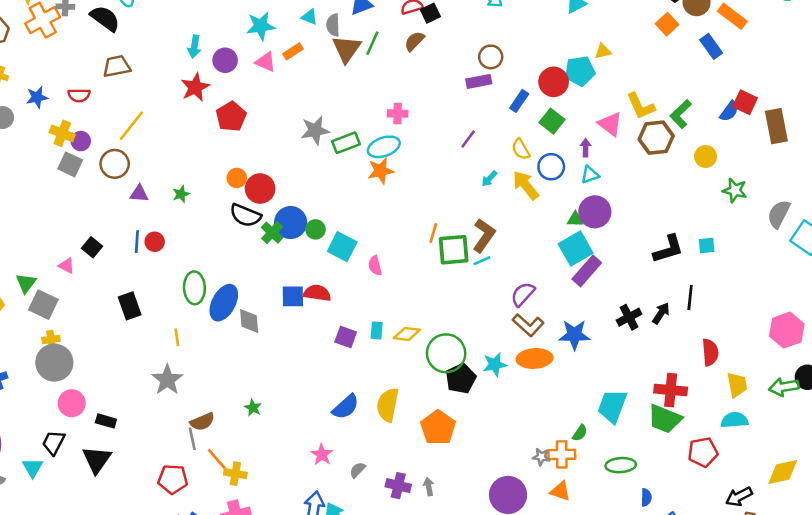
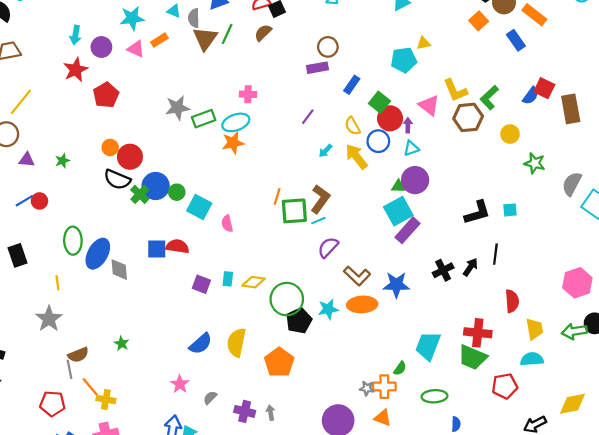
red circle: (554, 82) -> (390, 118), moved
blue line: (137, 242) -> (24, 201), turned 54
purple semicircle: (523, 294) -> (328, 247), moved

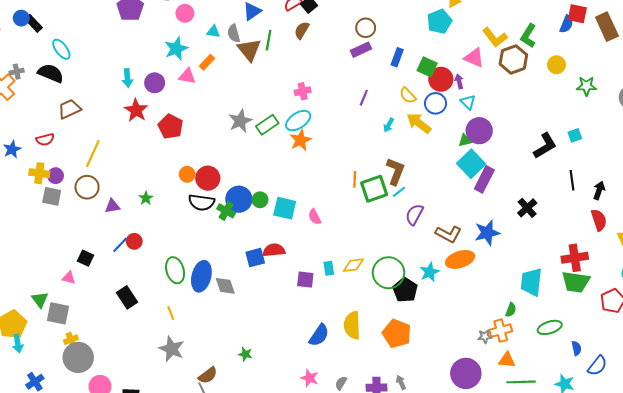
cyan triangle: (411, 148) -> (468, 102), turned -42
black arrow: (470, 267) -> (599, 190), moved

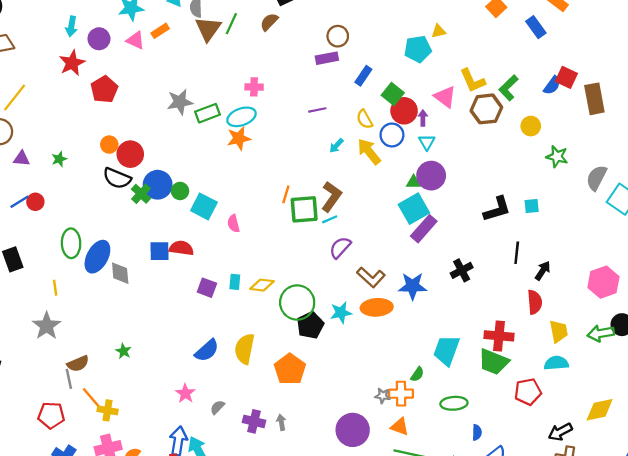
purple line: (364, 98) -> (317, 110), turned 42

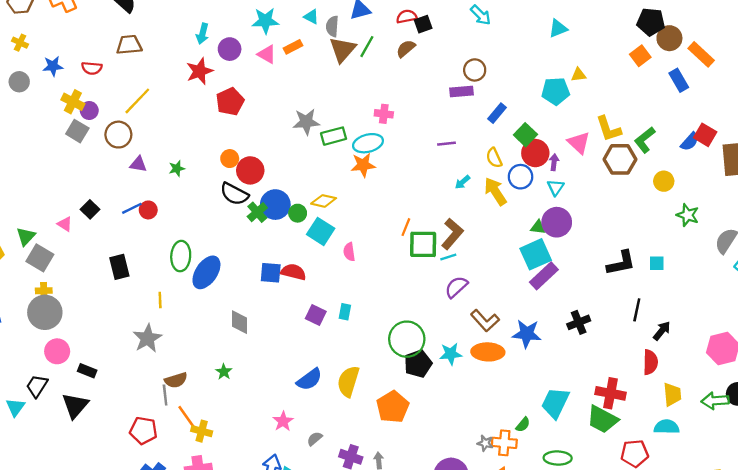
gray diamond: (120, 273) -> (240, 322), moved
yellow diamond: (262, 285) -> (324, 201), moved

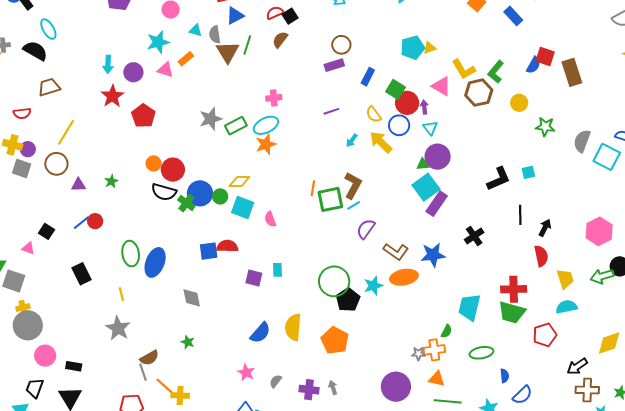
yellow triangle: (579, 75) -> (430, 48), moved

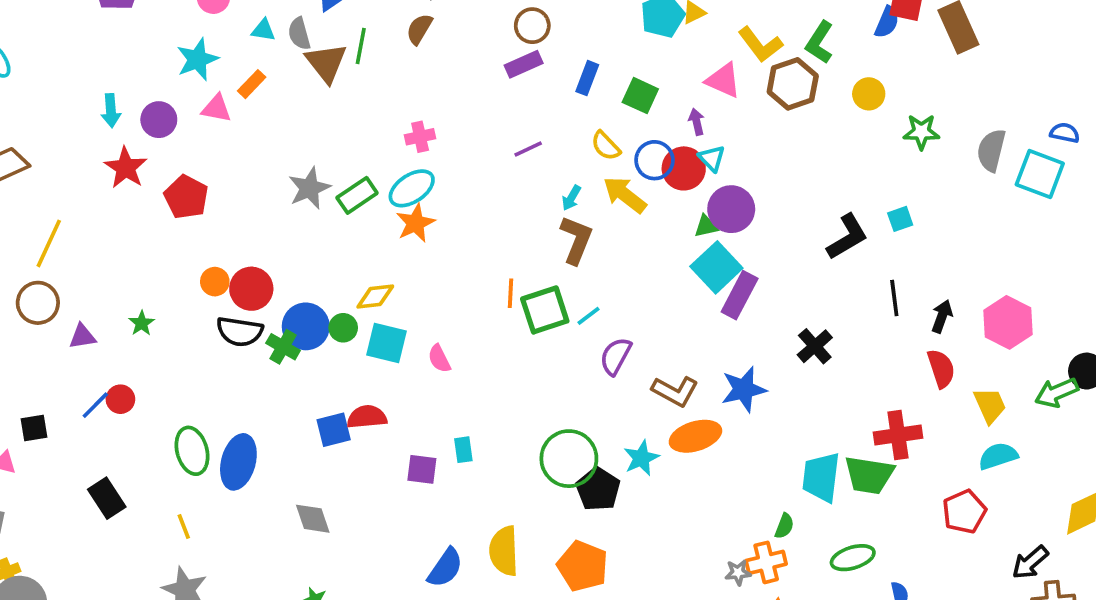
red circle: (407, 103) -> (684, 168), moved
brown L-shape: (353, 185) -> (576, 240), moved
black square: (47, 231) -> (34, 428), turned -35
pink hexagon: (599, 231) -> (1008, 322), moved
green trapezoid: (512, 312) -> (869, 475), moved

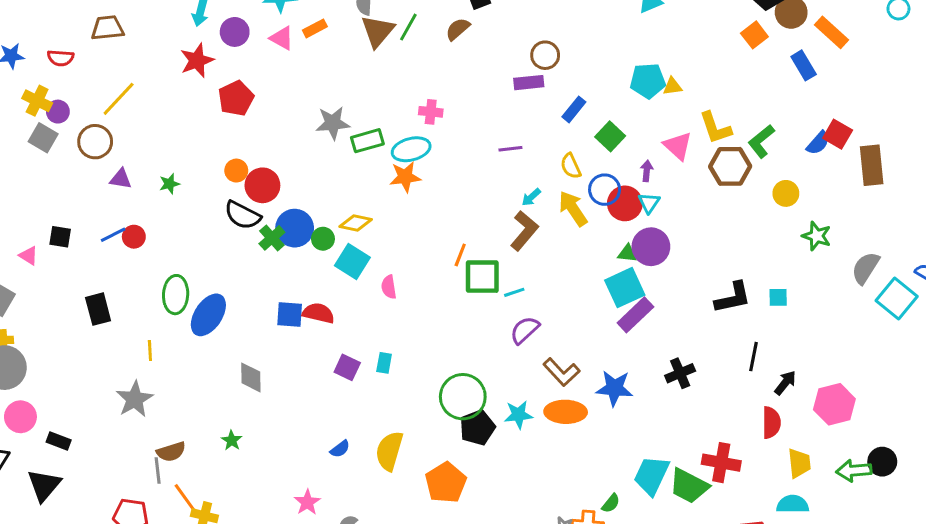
blue semicircle: (445, 568) -> (340, 449), size x0.6

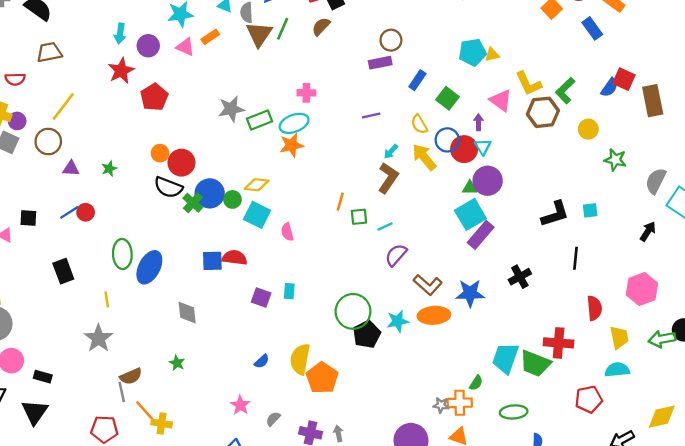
green square: (482, 277) -> (359, 217), size x0.6
black arrow: (785, 383) -> (648, 231), moved
orange pentagon: (446, 483) -> (322, 378), moved

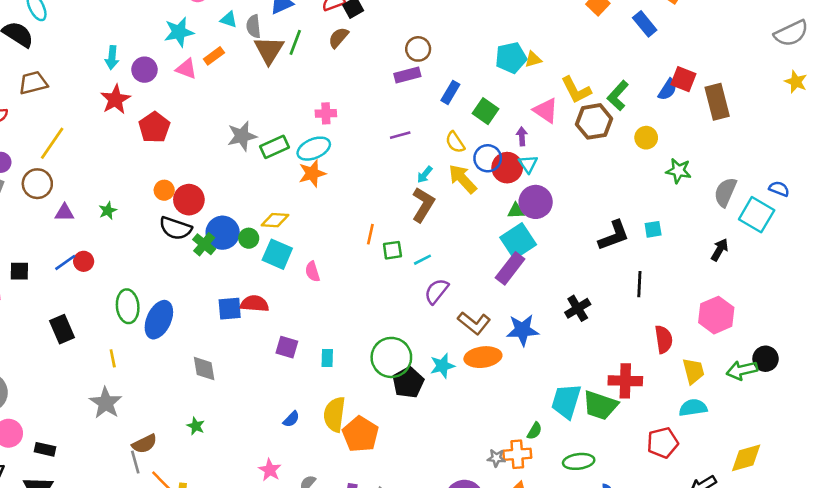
purple rectangle: (481, 235) -> (510, 268), moved
cyan rectangle: (289, 291) -> (327, 358), moved

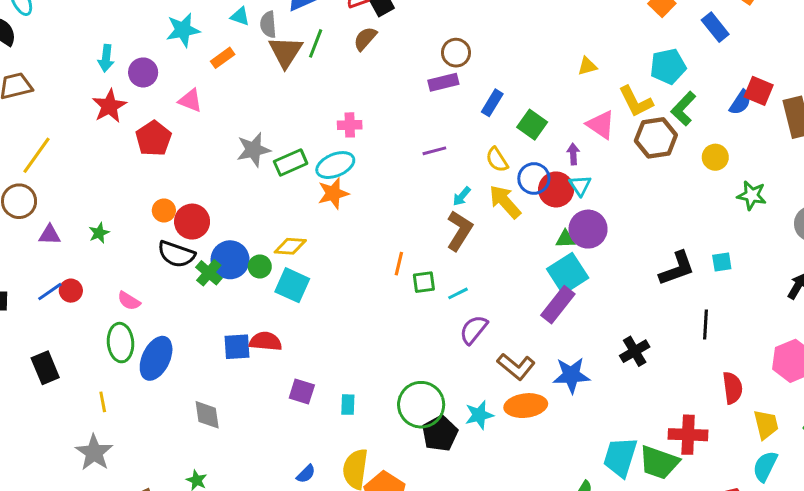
cyan pentagon: (511, 58) -> (668, 66), moved
pink triangle: (186, 69) -> (190, 100), moved
pink semicircle: (312, 272) -> (129, 301), moved, turned -42
cyan semicircle: (693, 408) -> (765, 466), turned -56

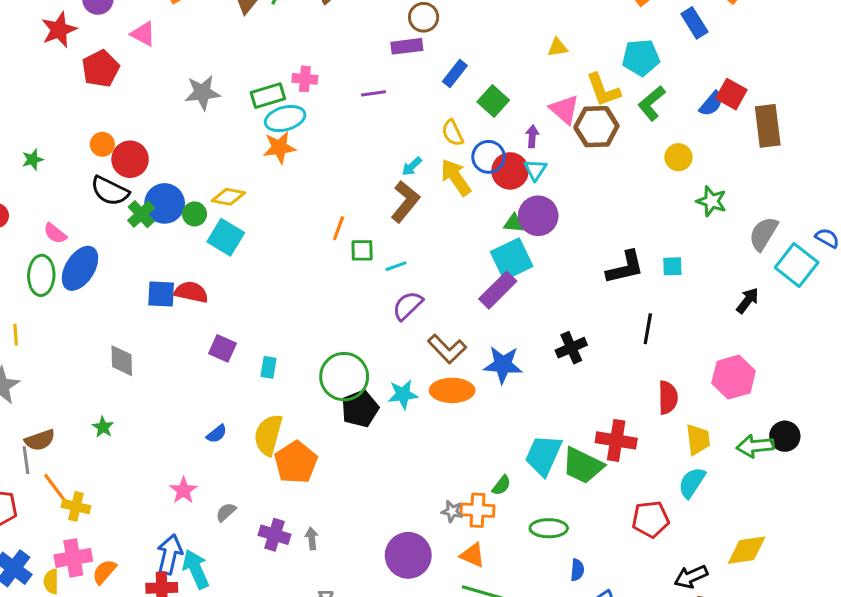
brown hexagon: (656, 138) -> (596, 127), moved
purple line: (434, 151) -> (373, 93), moved
green rectangle: (291, 163) -> (268, 96), moved
blue ellipse: (156, 358) -> (80, 268), moved

